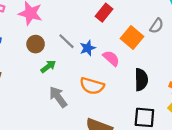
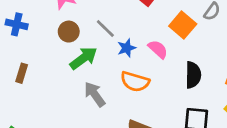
blue star: (88, 48) -> (127, 48), moved
green arrow: (48, 66) -> (83, 58), size x1.5

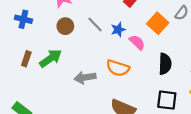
blue star: (127, 48) -> (118, 30), moved
green arrow: (83, 58) -> (51, 58), moved
gray arrow: (95, 94) -> (85, 77), turned -65

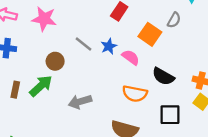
brown circle: (65, 26) -> (55, 61), moved
black semicircle: (165, 64) -> (163, 76), turned 125
orange semicircle: (118, 68) -> (135, 94), moved

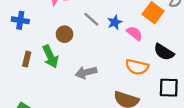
green arrow: (41, 86) -> (50, 57), turned 105

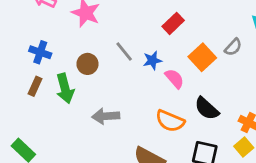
blue cross: (20, 20) -> (40, 52), moved

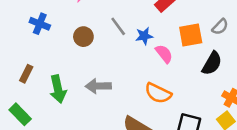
orange square: (202, 57) -> (191, 35), turned 30
brown rectangle: (35, 86) -> (26, 74), moved
green arrow: (65, 88) -> (58, 89), moved
black semicircle: (207, 108) -> (212, 63), moved, turned -105

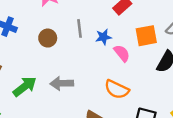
gray line: (118, 26) -> (80, 28), turned 30
green arrow: (58, 89) -> (25, 86), turned -115

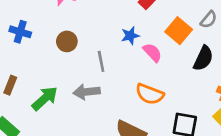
gray line: (80, 28) -> (101, 61), moved
orange square: (146, 36) -> (179, 31), turned -35

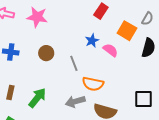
gray arrow: (87, 92) -> (75, 102), moved
orange semicircle: (150, 94) -> (93, 84), moved

